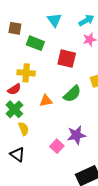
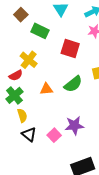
brown square: (15, 28) -> (21, 15), turned 32
yellow cross: (26, 73) -> (29, 60), turned 30
black triangle: (17, 155) -> (29, 134), moved

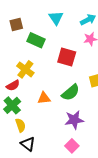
brown square: (21, 15) -> (16, 24), turned 32
purple star: (74, 125) -> (74, 120), moved
pink square: (54, 135) -> (72, 146), moved

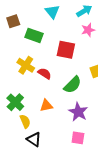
red semicircle: (13, 85) -> (45, 74), moved, turned -112
orange triangle: (44, 98) -> (46, 106), moved
purple star: (74, 120) -> (78, 112), turned -30
pink square: (72, 146) -> (78, 138), turned -32

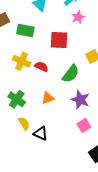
yellow semicircle: (25, 121) -> (24, 124), moved
pink square: (78, 138) -> (84, 125), turned -32

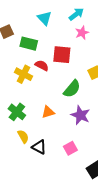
red semicircle: (41, 67) -> (42, 65), moved
pink square: (84, 125) -> (70, 148), moved

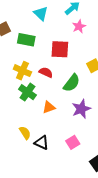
red semicircle: (42, 65) -> (46, 72), moved
green cross: (17, 112) -> (27, 92), moved
purple star: (80, 115) -> (81, 109), turned 30

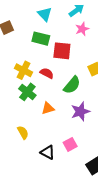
green rectangle: (26, 40) -> (41, 39), moved
black triangle: (42, 143) -> (48, 152), moved

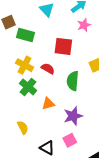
green rectangle: (41, 39) -> (25, 35), moved
green semicircle: (72, 85) -> (73, 81), turned 144
purple star: (80, 111) -> (73, 116), moved

